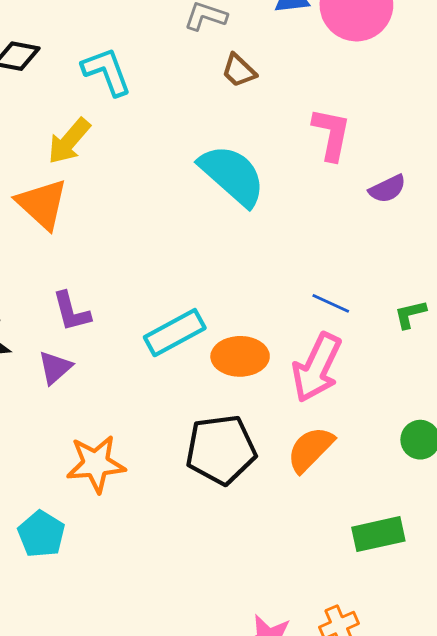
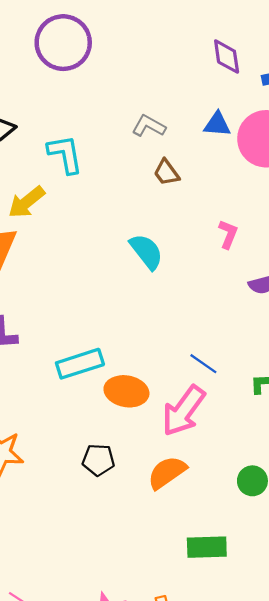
pink L-shape: (331, 134) -> (228, 234), size x0.7
cyan semicircle: (232, 175) -> (146, 252), size x0.7
black pentagon: (221, 450) -> (98, 460), size x0.6

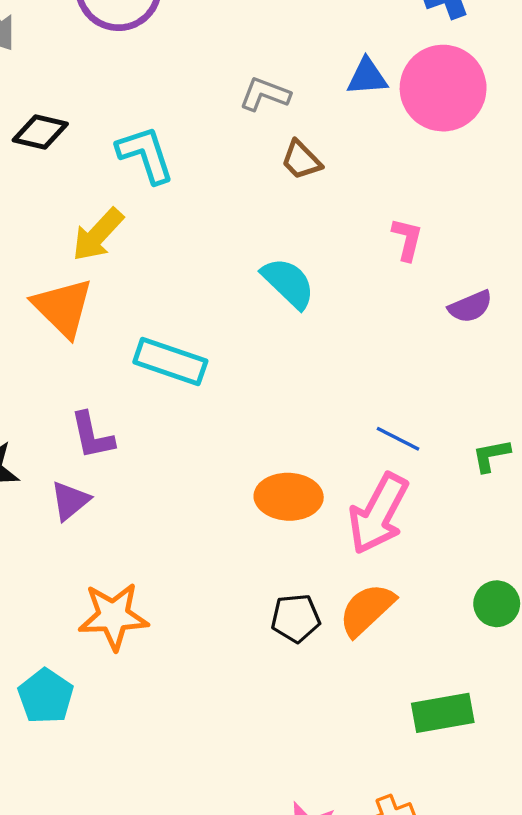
cyan rectangle: (80, 364) -> (170, 362), moved, turned 45
black pentagon: (98, 460) -> (296, 618), moved

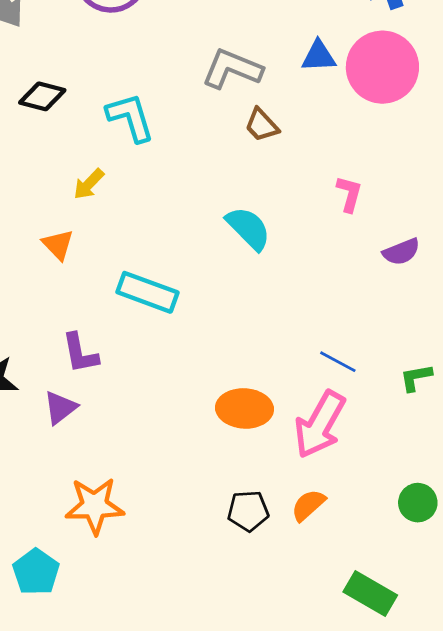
gray L-shape: (265, 94) -> (232, 69), size x1.4
yellow arrow: (98, 235) -> (89, 184), size x0.7
orange triangle: (63, 307) -> (58, 245), size x0.6
orange semicircle: (367, 610) -> (308, 505), size x0.7
green rectangle: (443, 713) -> (370, 594), turned 39

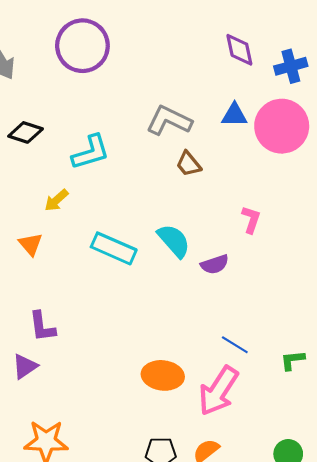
cyan L-shape: (130, 117) -> (91, 152), turned 87
purple semicircle: (401, 252) -> (215, 264), moved
cyan rectangle: (147, 292) -> (114, 248), moved

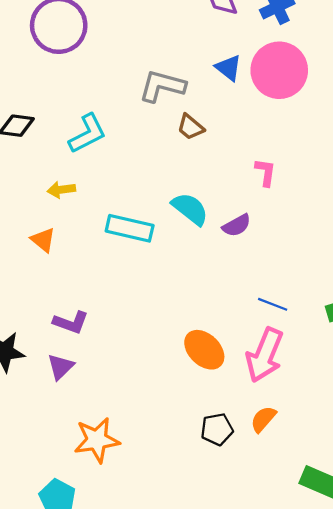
blue triangle: (234, 115) -> (228, 68), turned 48
yellow arrow: (56, 200) -> (61, 190), turned 45
purple L-shape: (42, 327) -> (71, 322), turned -52
orange ellipse: (163, 375) -> (204, 350), turned 48

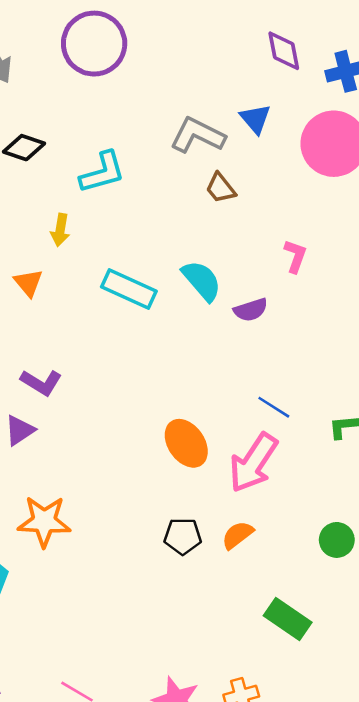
blue triangle: (228, 68) -> (255, 119), moved
yellow arrow: (61, 190) -> (60, 230), turned -84

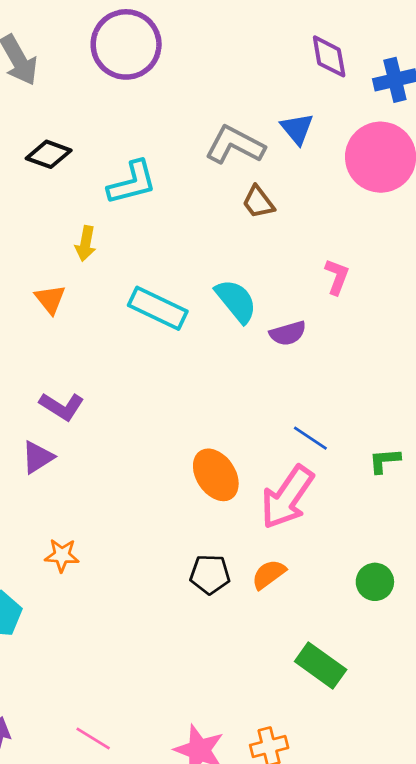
orange star: (44, 521) -> (62, 555), size x0.6

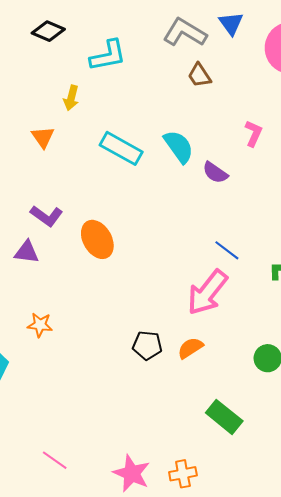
purple semicircle: (288, 333) -> (215, 173), turned 48
purple triangle: (38, 457) -> (27, 252), turned 36
orange ellipse: (216, 475) -> (97, 239), moved

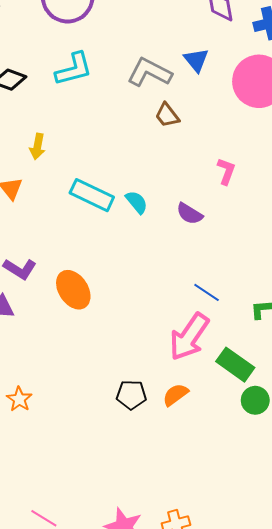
cyan L-shape: (108, 56) -> (74, 69), moved
cyan semicircle: (179, 147) -> (137, 202), moved, size x0.7
orange star: (40, 325) -> (19, 399), moved, turned 30
green rectangle: (224, 417) -> (235, 365), moved

